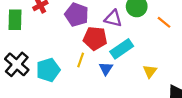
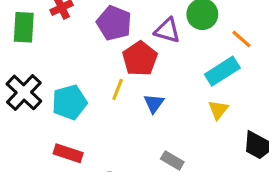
red pentagon: (95, 38) -> (140, 59), turned 30
cyan rectangle: (122, 49) -> (222, 71), moved

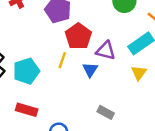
purple triangle: (167, 30) -> (106, 51), moved

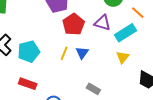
purple triangle: (106, 51) -> (103, 23), moved
yellow line: (62, 60) -> (64, 53), moved

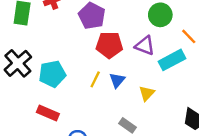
red pentagon: (74, 24) -> (109, 45), turned 30
yellow triangle: (123, 57) -> (147, 93), moved

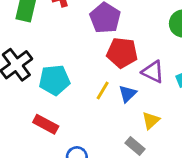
purple triangle: (145, 46) -> (153, 72), moved
yellow triangle: (147, 93) -> (151, 121), moved

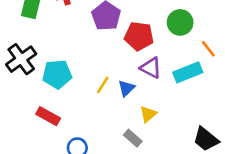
red pentagon: (122, 53) -> (139, 36), moved

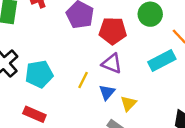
purple triangle: (151, 68) -> (112, 63), moved
blue triangle: (126, 88) -> (107, 92), moved

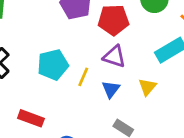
cyan pentagon: (39, 74) -> (53, 65), moved
yellow triangle: (128, 103) -> (147, 87), moved

